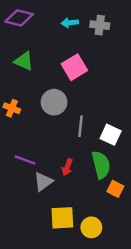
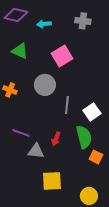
cyan arrow: (70, 23) -> (44, 24), moved
white square: (111, 135) -> (92, 112), turned 30
gray triangle: (43, 182) -> (36, 151), turned 42
yellow circle: (91, 227) -> (89, 196), moved

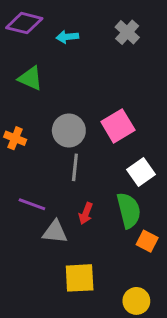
gray cross: (83, 21) -> (127, 32), turned 35
pink square: (62, 56) -> (118, 126), moved
gray line: (67, 105) -> (75, 167), moved

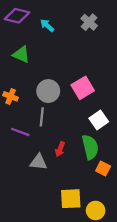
cyan arrow: (67, 37) -> (47, 25), turned 48
gray line: (75, 167) -> (42, 117), moved
purple line: (32, 204) -> (20, 132), moved
yellow square: (80, 278) -> (71, 199), moved

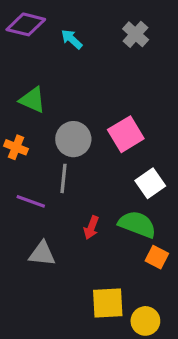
green triangle: (21, 54) -> (32, 100), moved
green semicircle: (90, 147) -> (137, 224), turned -55
gray triangle: (39, 162) -> (42, 254), moved

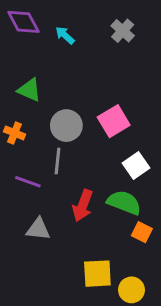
purple diamond: (26, 24) -> (23, 22), turned 48
red arrow: (91, 228) -> (83, 205), size x1.5

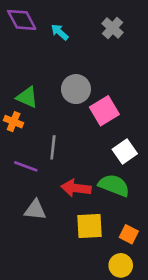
green triangle: (29, 90) -> (27, 97), moved
gray circle: (66, 126) -> (76, 89), moved
red arrow: (83, 205) -> (76, 188), turned 76
orange square: (142, 232) -> (129, 234), moved
yellow square: (97, 274) -> (90, 226), moved

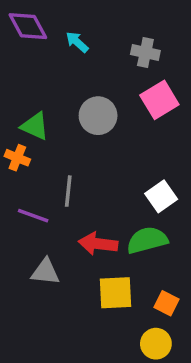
gray cross: (113, 28) -> (145, 52), moved, turned -30
pink square: (104, 111) -> (159, 100), moved
green semicircle: (114, 185) -> (147, 240), turned -36

